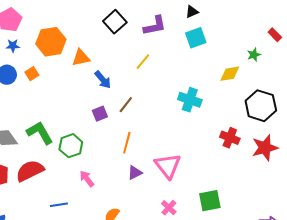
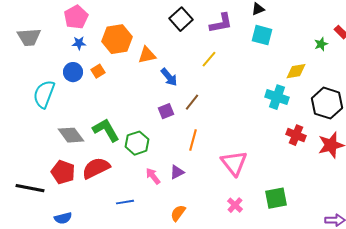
cyan square: (196, 38) -> (262, 35), turned 35
green star: (254, 55) -> (321, 44), moved
cyan cross: (190, 100) -> (277, 97), moved
purple triangle: (135, 173) -> (177, 172), moved

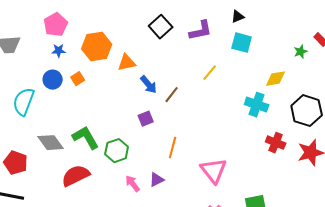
yellow line: (209, 59) -> (210, 73), moved
brown line: (192, 102) -> (172, 95), moved
red pentagon: (63, 172) -> (16, 163), moved

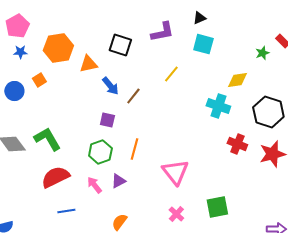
black square: (161, 27) -> (120, 45), moved, turned -30
blue circle: (53, 80) -> (14, 91), moved
purple square: (146, 119) -> (107, 120), turned 35
green hexagon: (117, 151) -> (100, 152), moved
red semicircle: (76, 176) -> (55, 177), moved

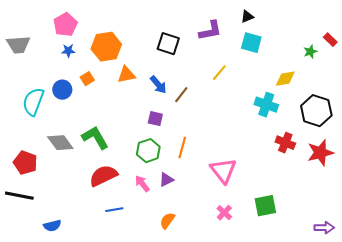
orange triangle: (88, 64) -> (126, 75), moved

